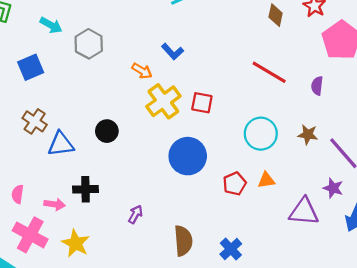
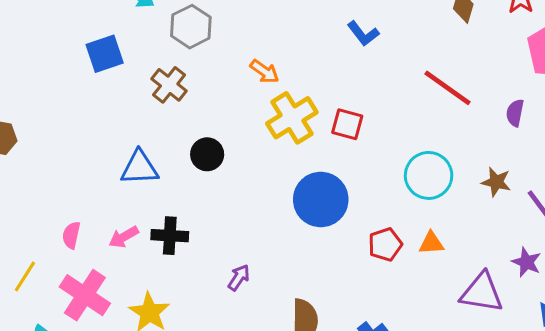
blue L-shape: (173, 52) -> (363, 34), moved
brown cross: (35, 121) -> (169, 85), moved
pink arrow: (55, 204) -> (124, 237), moved, turned 138

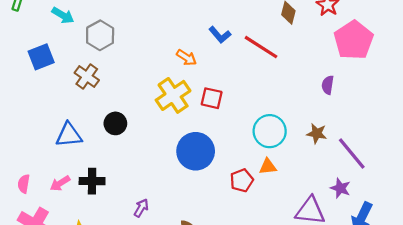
orange arrow: (264, 72) -> (186, 58), moved
red line: (447, 88) -> (261, 47), moved
orange triangle: (431, 243) -> (268, 166), moved

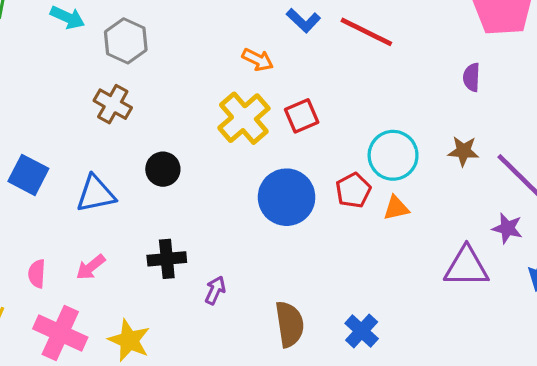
blue square: (41, 57) -> (28, 175), moved, turned -35
red square: (212, 98) -> (302, 116), turned -30
red pentagon: (242, 180) -> (353, 190), moved
black cross: (92, 181) -> (167, 259), moved

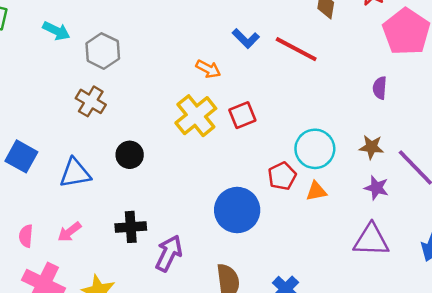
blue circle: (287, 197) -> (237, 210), moved
purple star: (507, 228) -> (376, 188), moved
purple arrow: (215, 290) -> (169, 253), size x1.6

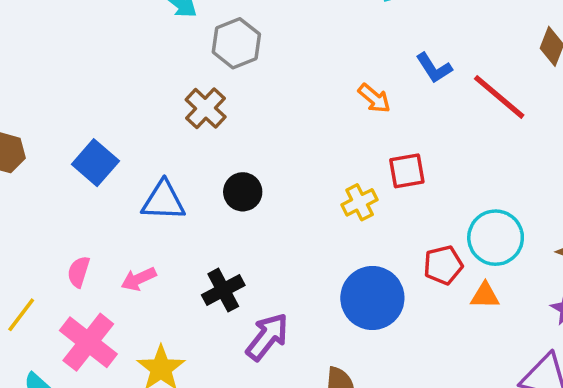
yellow cross: (196, 116) -> (360, 202), moved, size x0.6
black cross: (131, 227) -> (223, 290), turned -36

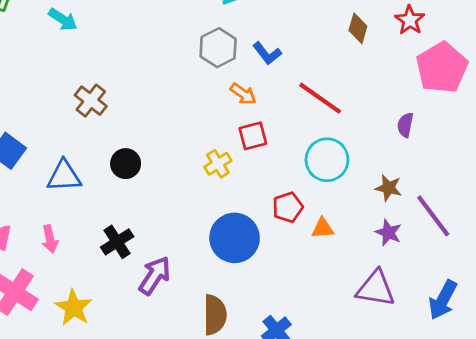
gray hexagon: (236, 43) -> (218, 48), moved
red line: (499, 97) -> (320, 98), moved
orange arrow: (374, 98) -> (243, 94), moved
cyan circle: (496, 238) -> (327, 160), moved
pink arrow: (139, 279) -> (50, 239), turned -72

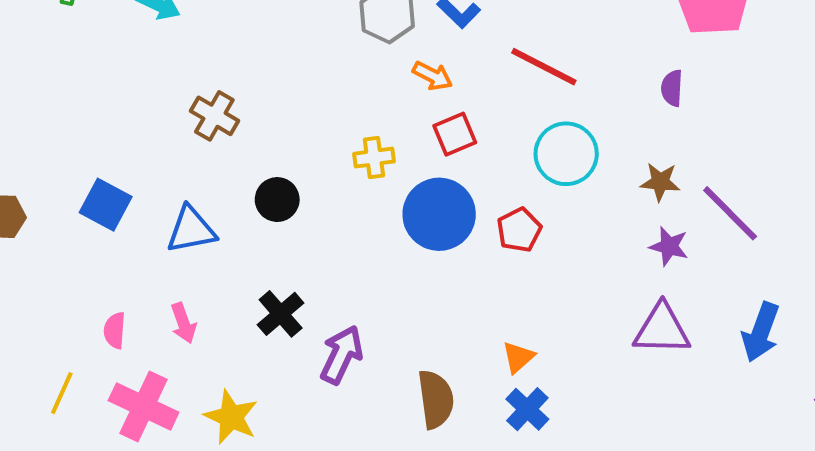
yellow cross: (218, 164) -> (374, 158), moved, turned 32
orange triangle: (323, 228) -> (518, 357), moved, turned -30
blue circle: (235, 238) -> (439, 214), moved

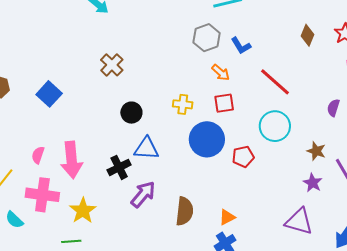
blue triangle: (191, 230) -> (146, 148), moved
pink arrow: (183, 323) -> (72, 160), size x1.8
brown semicircle: (436, 399) -> (184, 211), moved
pink cross: (144, 406) -> (42, 195), turned -32

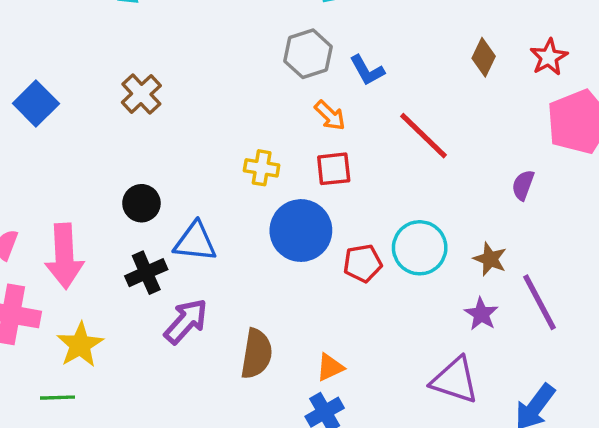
blue square: (49, 94) -> (36, 104), moved
black circle: (131, 113) -> (141, 203), moved
cyan circle: (275, 126) -> (420, 248), moved

